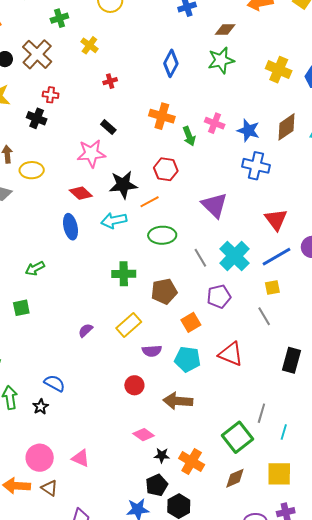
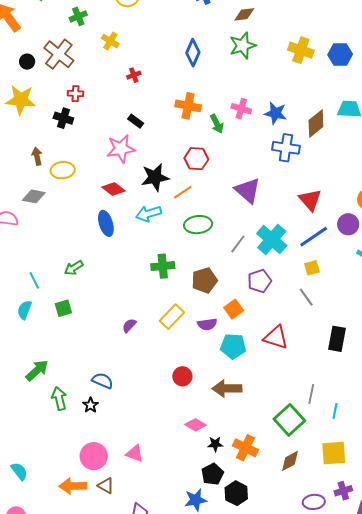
brown diamond: (286, 127) -> (316, 124), moved
gray line: (200, 258) -> (238, 244), turned 72
purple semicircle: (152, 351) -> (207, 324), moved

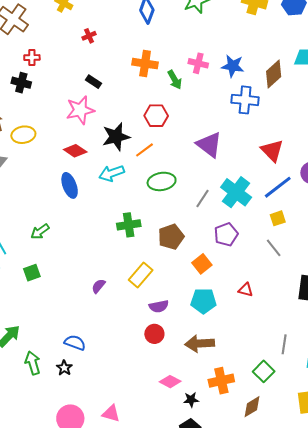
purple semicircle: (207, 324) -> (159, 306), moved
red triangle: (276, 337) -> (246, 290), size x0.6
green square: (289, 420) -> (264, 371), size x0.7
orange cross: (245, 448) -> (221, 381), moved, turned -35
brown diamond: (290, 461) -> (252, 407), moved

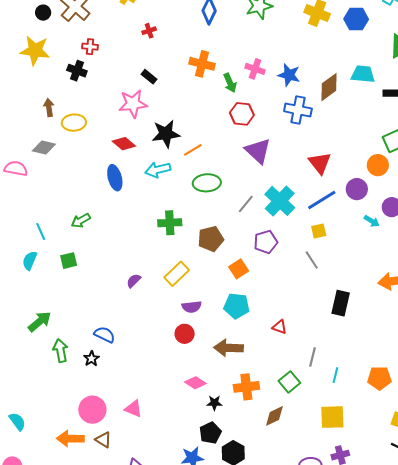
red hexagon: (156, 116) -> (242, 114), moved
red triangle: (246, 290) -> (280, 327), moved

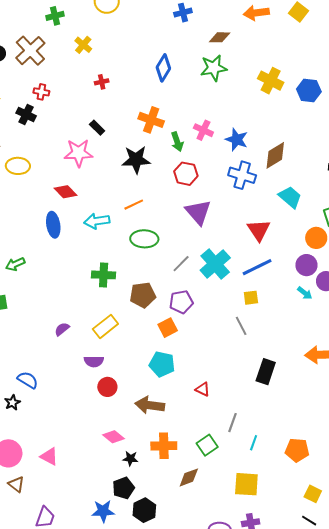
cyan trapezoid: (363, 74) -> (290, 197), moved, turned 30
black star: (166, 134) -> (136, 160), moved
purple circle: (357, 189) -> (306, 265), moved
purple pentagon: (266, 242) -> (181, 302), moved
purple semicircle: (192, 307) -> (94, 361), moved

